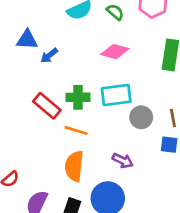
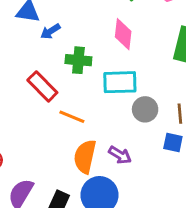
pink diamond: (115, 52) -> (123, 34), turned 76
green cross: (78, 97) -> (78, 60), moved
orange semicircle: (74, 166) -> (85, 157), moved

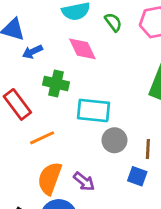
pink diamond: (123, 34) -> (82, 49), moved, turned -40
orange line: (72, 117) -> (42, 138), turned -55

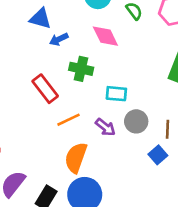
cyan rectangle: (93, 110) -> (116, 94), size x0.7
blue square: (137, 176) -> (158, 155), turned 30
purple arrow: (84, 181) -> (105, 127), moved

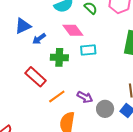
blue triangle: (40, 19) -> (23, 26), turned -30
cyan rectangle: (116, 94) -> (88, 50), moved
gray circle: (136, 121) -> (105, 109), moved

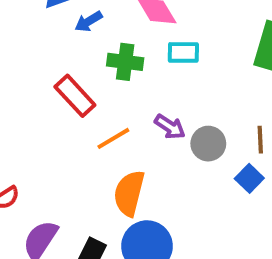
purple arrow: (85, 97) -> (170, 127), moved
gray circle: (105, 109) -> (208, 144), moved

